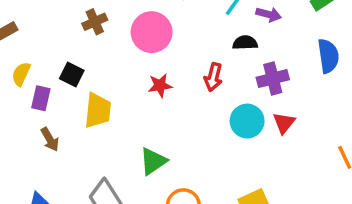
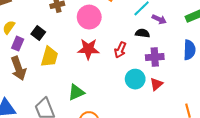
red star: (160, 85) -> (88, 49), size x1.5
brown arrow: (50, 139) -> (18, 68), size x1.6

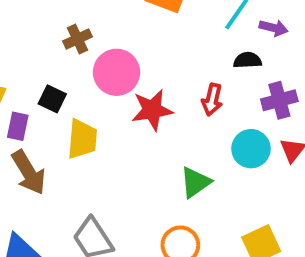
pink circle: (89, 17) -> (117, 72), moved
green triangle: (76, 92) -> (195, 182), moved

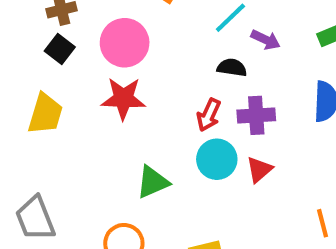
pink circle: (117, 72) -> (125, 43), moved
black square: (52, 99) -> (60, 49), moved
red arrow: (212, 100) -> (209, 115), moved

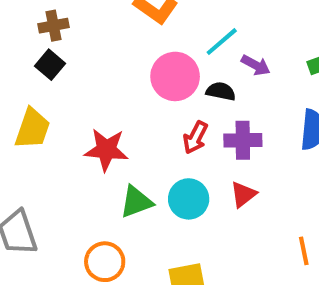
pink circle: (125, 43) -> (175, 76), moved
red star: (123, 98) -> (106, 150), moved
cyan circle: (217, 159) -> (189, 199), moved

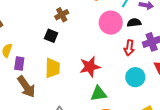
brown cross: (53, 26) -> (62, 15), moved
green triangle: (136, 202) -> (99, 94), moved, turned 30

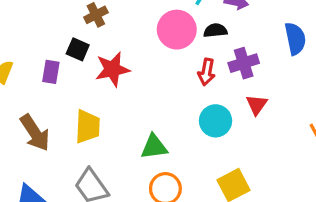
purple rectangle: (19, 64) -> (51, 72), moved
red star: (90, 67) -> (112, 69), moved
yellow trapezoid: (53, 68) -> (88, 127), moved

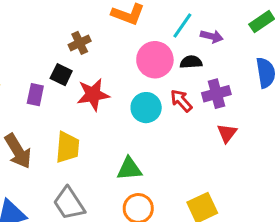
red arrow: (207, 72) -> (181, 101), turned 125
cyan circle: (216, 121) -> (146, 108), moved

